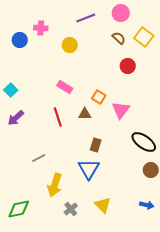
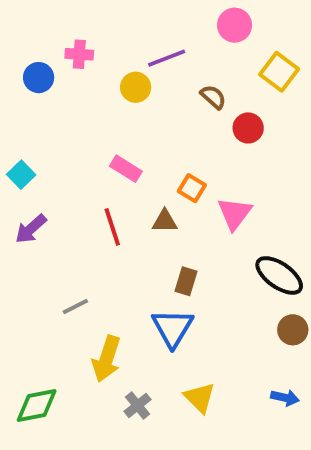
purple line: (86, 18) -> (167, 58), moved
brown semicircle: (119, 38) -> (213, 97), moved

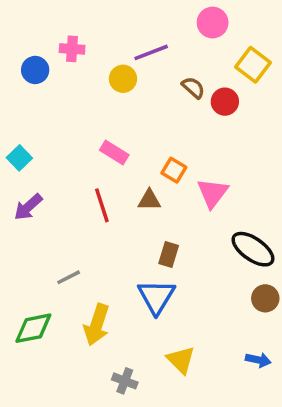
red circle: (248, 128) -> (225, 102), moved
green diamond: (37, 405) -> (33, 328), moved
gray cross: (138, 405) -> (125, 381), moved, turned -30

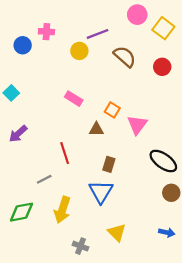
yellow square: (253, 65) -> (163, 28), moved
brown semicircle: (193, 88) -> (125, 57), size x1.5
red circle: (225, 102) -> (162, 67), moved
cyan square: (19, 158) -> (11, 93), moved
red line: (102, 205) -> (65, 153), moved

